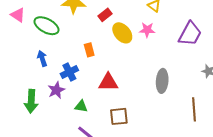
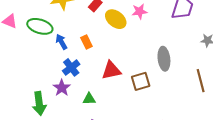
blue arrow: (42, 58) -> (61, 42), moved
brown square: (119, 116) -> (141, 81), moved

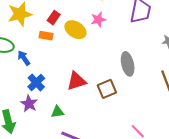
orange rectangle: (86, 42) -> (46, 36), moved, turned -48

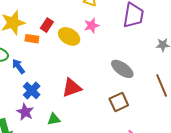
orange rectangle: (46, 36) -> (32, 39), moved
gray ellipse: (128, 64) -> (122, 69), turned -40
brown square: (107, 89) -> (119, 102), moved

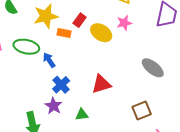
brown square: (119, 102) -> (142, 110), moved

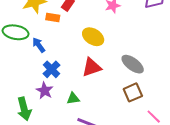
yellow ellipse: (101, 33) -> (93, 37), moved
gray ellipse: (153, 68) -> (133, 64), moved

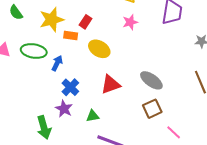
yellow ellipse: (93, 37) -> (99, 49), moved
blue arrow: (39, 45) -> (57, 63), turned 63

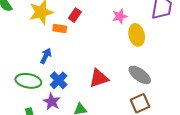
yellow ellipse: (99, 49) -> (137, 35), moved, turned 45
green ellipse: (34, 51) -> (28, 81), moved

